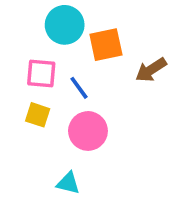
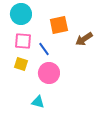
cyan circle: (65, 25) -> (21, 14), moved

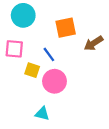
pink square: (23, 41) -> (14, 49), moved
yellow square: (21, 64) -> (32, 70), moved

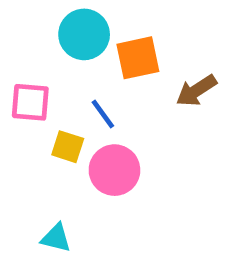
cyan circle: (23, 15) -> (84, 34), moved
cyan triangle: (42, 114) -> (56, 238), moved

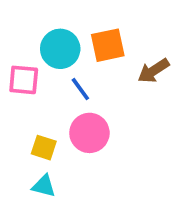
cyan circle: (84, 34) -> (60, 49), moved
yellow square: (68, 147) -> (44, 148), moved

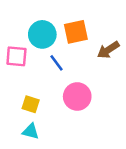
pink circle: (89, 133) -> (77, 96), moved

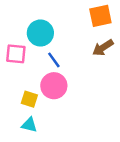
orange square: (76, 32) -> (100, 16), moved
pink circle: (77, 96) -> (54, 86), moved

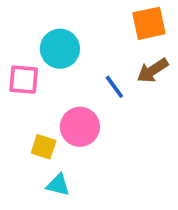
blue line: (54, 60) -> (114, 87), moved
cyan triangle: (29, 125) -> (58, 185), moved

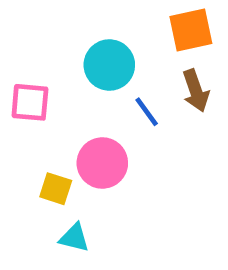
cyan circle: (60, 49) -> (109, 65), moved
brown arrow: (153, 70) -> (196, 91), turned -76

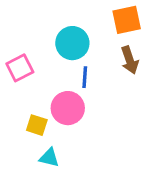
pink square: (30, 102) -> (20, 68), turned -32
blue line: (147, 112) -> (85, 77), moved, turned 40

